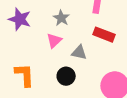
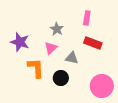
purple star: (20, 19) -> (20, 42), moved
orange L-shape: (25, 75) -> (36, 68), moved

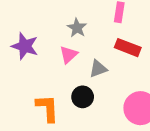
gray triangle: (72, 58) -> (98, 69), turned -32
orange L-shape: (36, 68) -> (47, 108), moved

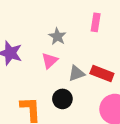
red rectangle: (128, 48) -> (102, 73), moved

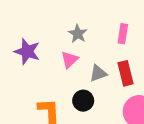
pink rectangle: (96, 22) -> (123, 34), moved
red rectangle: (102, 73) -> (126, 73), turned 55

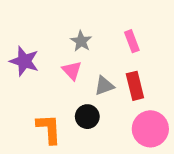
pink rectangle: (123, 34) -> (132, 41), turned -30
pink triangle: (70, 60) -> (72, 70), turned -30

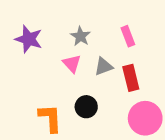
purple star: (24, 61) -> (29, 39), moved
gray triangle: (104, 86) -> (103, 66), moved

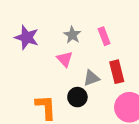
pink rectangle: (128, 36) -> (104, 36), moved
gray triangle: (103, 66) -> (91, 78), moved

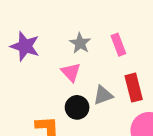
black circle: (77, 97) -> (77, 107), moved

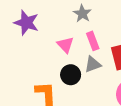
gray star: (80, 43) -> (82, 14), moved
pink rectangle: (118, 45) -> (93, 41), moved

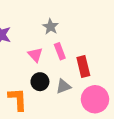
gray triangle: (93, 64) -> (63, 86), moved

